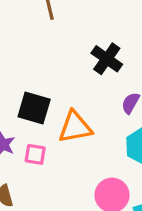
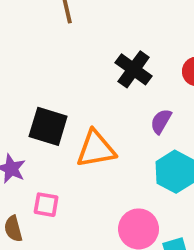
pink square: (35, 154) -> (46, 205), moved

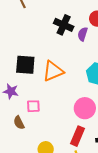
purple semicircle: (161, 121) -> (83, 34), moved

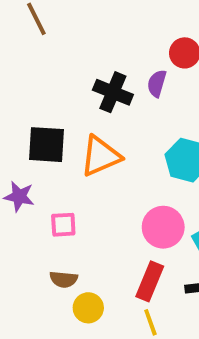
black cross: (64, 25) -> (113, 92), moved
brown semicircle: (19, 123) -> (64, 279), moved, turned -56

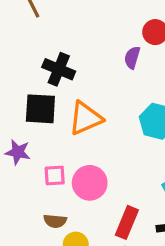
black cross: (113, 92) -> (59, 69), moved
pink circle: (163, 227) -> (90, 183), moved

